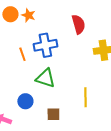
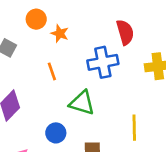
orange star: (28, 15) -> (60, 34), moved
blue cross: (45, 45) -> (103, 62), moved

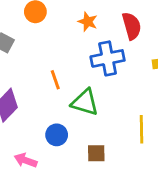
orange star: (60, 34) -> (88, 22), moved
orange line: (52, 71) -> (55, 80), moved

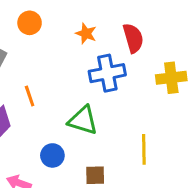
orange line: (55, 80) -> (30, 96), moved

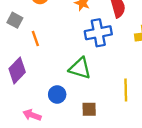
orange line: (30, 96) -> (35, 38), moved

